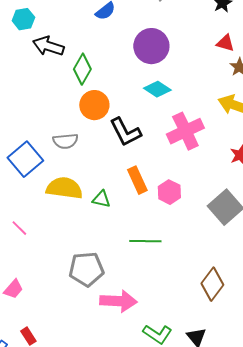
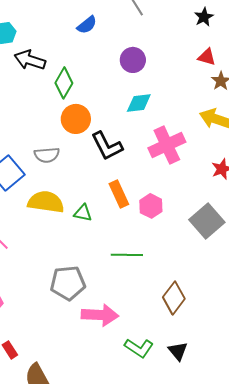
purple circle: (151, 46) -> (133, 60), size x0.7
cyan diamond: (157, 89) -> (139, 103), turned -40
brown diamond: (212, 284) -> (174, 298), moved

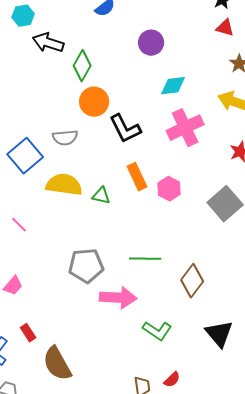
red triangle: (207, 57) -> (225, 28), moved
cyan diamond: (139, 103) -> (173, 86), moved
green line: (127, 255) -> (145, 259), moved
black triangle: (178, 351) -> (219, 334), moved, size x1.4

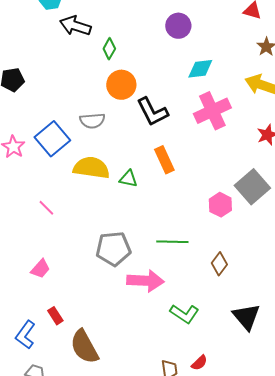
green diamond: (82, 66) -> (109, 49), size x0.7
pink hexagon: (169, 189) -> (220, 205), moved
brown diamond: (192, 281) -> (219, 264), size x0.7

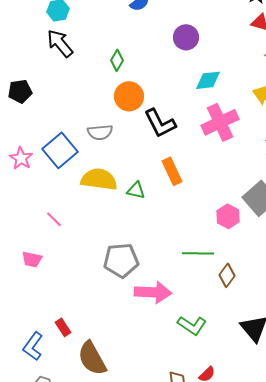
black arrow: (75, 26) -> (60, 43), moved, turned 32
green line: (172, 242) -> (198, 253), moved
pink trapezoid: (40, 269) -> (32, 259), moved, turned 60

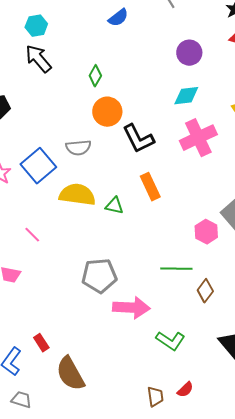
purple circle: (186, 37) -> (189, 53), moved

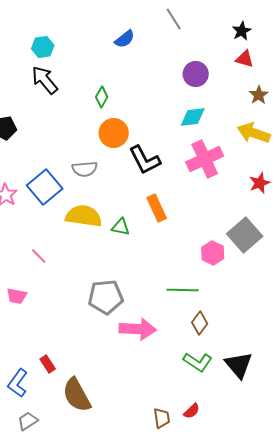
brown diamond: (205, 291) -> (200, 323), moved
green L-shape: (170, 341) -> (198, 362), moved
gray trapezoid: (21, 400) -> (28, 421), turned -50

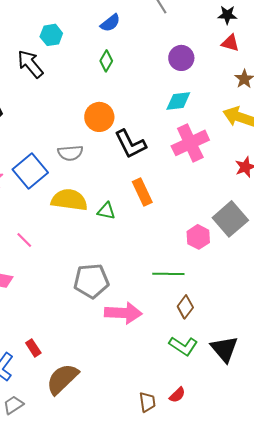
black star: (242, 31) -> (227, 15), turned 30
cyan hexagon: (43, 47) -> (51, 35), moved
green diamond: (102, 97) -> (106, 61), moved
brown semicircle: (77, 395) -> (62, 379), turned 75

